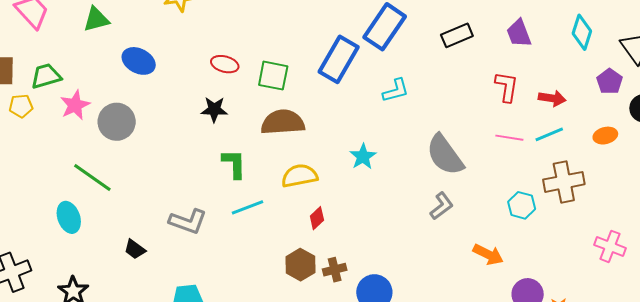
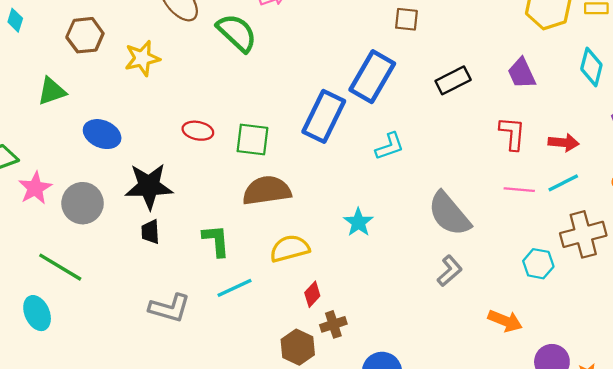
black star: (214, 109) -> (149, 186), moved, size x1.6
black trapezoid: (135, 249) -> (150, 232), moved, turned 55
brown cross: (335, 270) -> (333, 324), moved

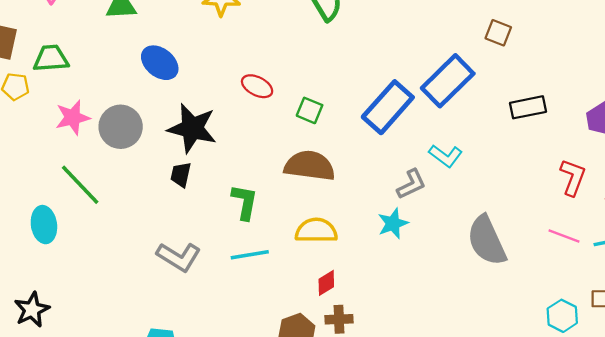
green square: (252, 139) -> (310, 110), size x0.7
cyan L-shape: (390, 146) -> (446, 156), turned 40
pink star: (35, 188) -> (73, 117), moved
gray L-shape: (450, 271) -> (411, 184), moved

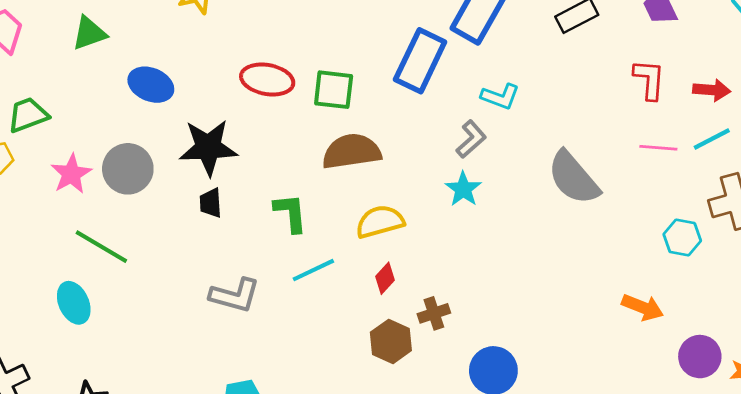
red ellipse: (257, 86) -> (267, 80), size x1.4
green square: (310, 110) -> (334, 90), size x1.4
red diamond: (326, 283) -> (385, 278), moved

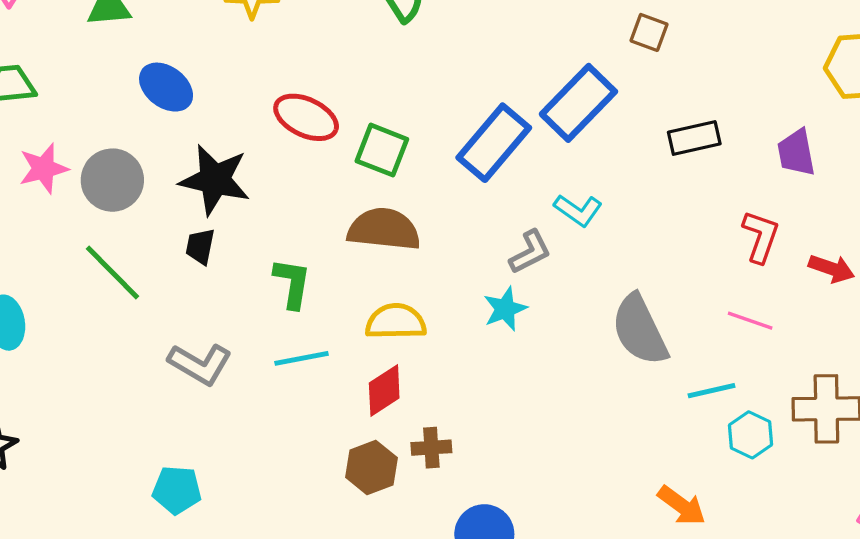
cyan line: (712, 139) -> (712, 391), moved
green line: (101, 247) -> (112, 272), moved
red diamond: (385, 278) -> (384, 390), size x1.4

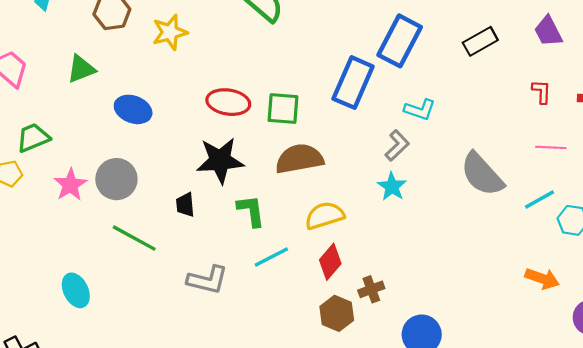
black star: (215, 180) -> (220, 160), moved
red L-shape: (761, 237) -> (541, 92), size x0.7

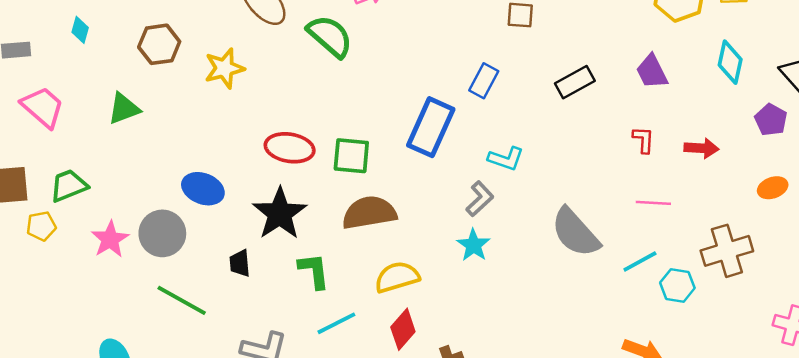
blue rectangle: (400, 41) -> (484, 81), size x0.6
blue ellipse: (133, 109) -> (203, 189), moved
black star: (220, 160) -> (280, 214), turned -30

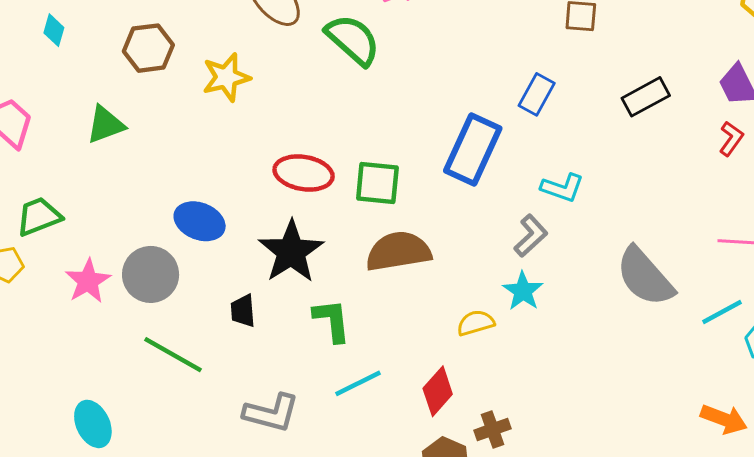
red L-shape: (643, 140) -> (731, 139), moved, turned 32
yellow semicircle: (397, 277) -> (476, 323), moved, size x0.7

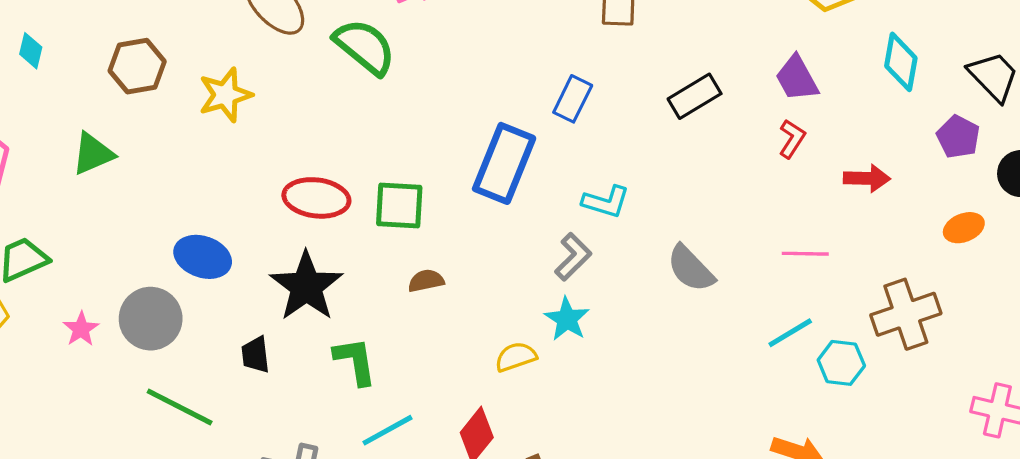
brown semicircle: (398, 251) -> (426, 281), size x0.5
gray semicircle: (645, 277) -> (691, 269), moved, size x0.7
pink star: (88, 281) -> (81, 329), size x0.7

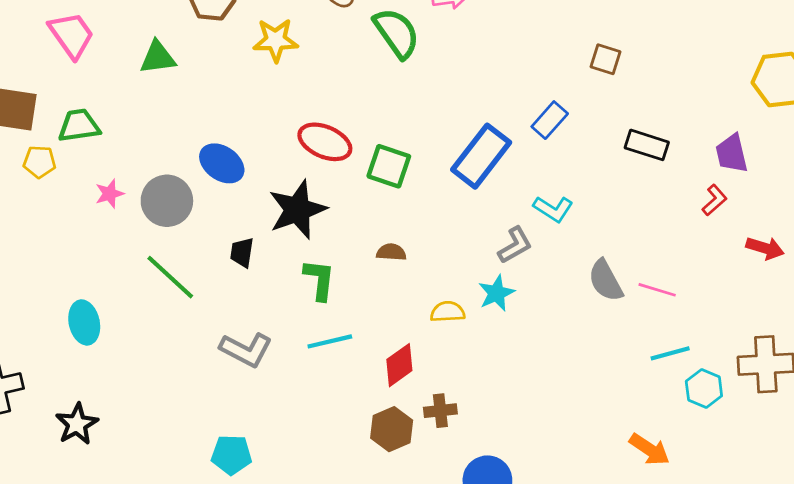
black rectangle: (695, 96) -> (647, 145), turned 33
pink line: (805, 254) -> (657, 290), moved
brown semicircle: (426, 281) -> (391, 252), moved

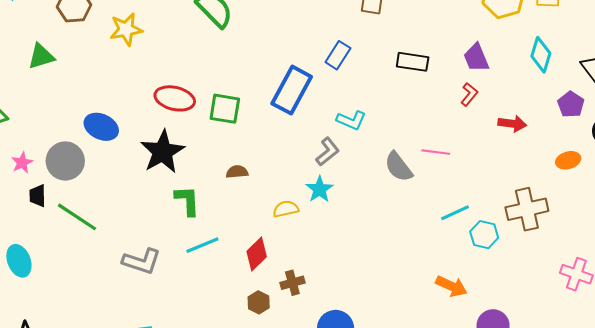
black trapezoid: (242, 253) -> (38, 196), moved
pink line: (657, 290) -> (436, 152), moved
brown hexagon: (392, 429) -> (259, 302), size x0.7

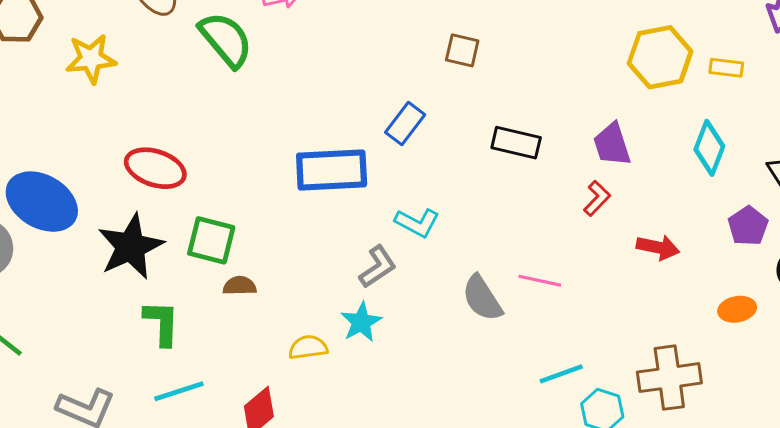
blue rectangle: (292, 90) -> (332, 170), turned 54
green square: (225, 109) -> (211, 240), moved
blue ellipse: (101, 127) -> (42, 202), size x1.4

